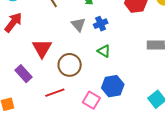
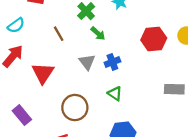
red triangle: (42, 48) -> (43, 73), moved

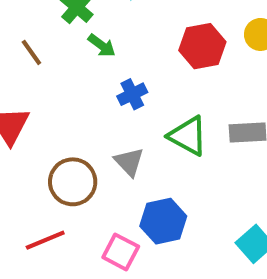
gray triangle: (87, 62) -> (129, 162), moved
green triangle: (115, 94) -> (188, 136), moved, size x1.5

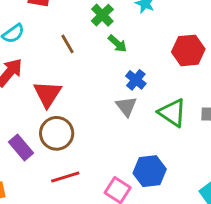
blue cross: (132, 94) -> (136, 80), turned -30
gray triangle: (129, 162) -> (126, 106), moved
brown circle: (73, 182) -> (57, 133), moved

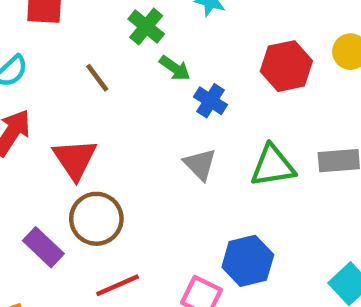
blue cross: (136, 80) -> (211, 101), moved
green triangle: (172, 113) -> (273, 166), turned -36

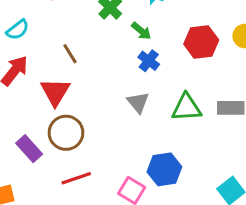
green arrow: (175, 68) -> (141, 31), moved
brown line: (97, 78) -> (70, 54), moved

